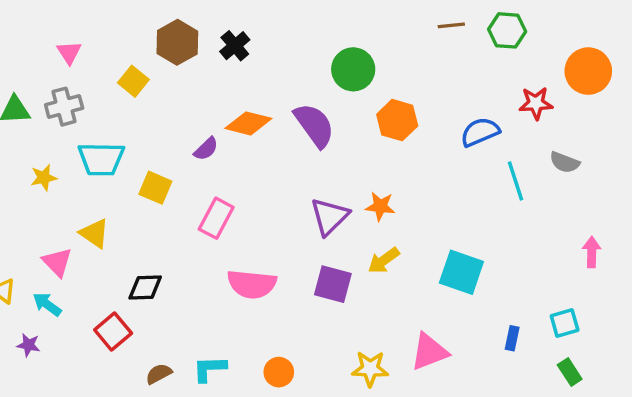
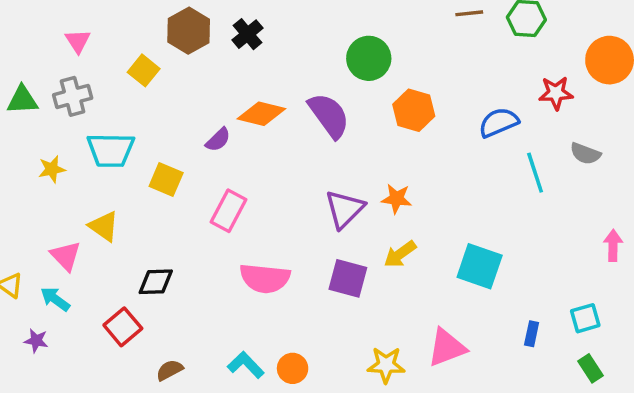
cyan L-shape: (209, 369) -> (246, 365), moved, turned 48

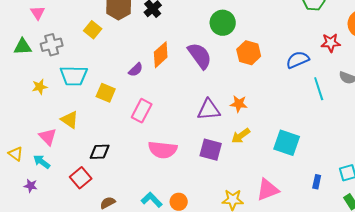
pink triangle: (78, 41) -> (38, 13), moved
orange diamond: (261, 114) -> (161, 55), turned -56
purple triangle: (345, 209) -> (209, 110), turned 40

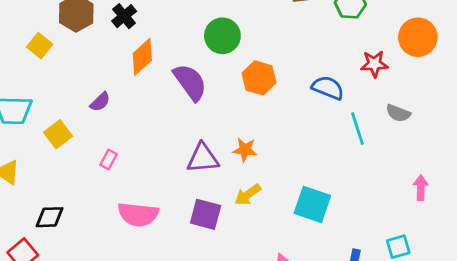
orange diamond: (161, 55) -> (142, 57), moved
blue semicircle: (298, 60) -> (328, 88), turned 45
yellow square: (106, 93) -> (58, 134), turned 30
pink rectangle: (142, 111) -> (109, 160), size x0.6

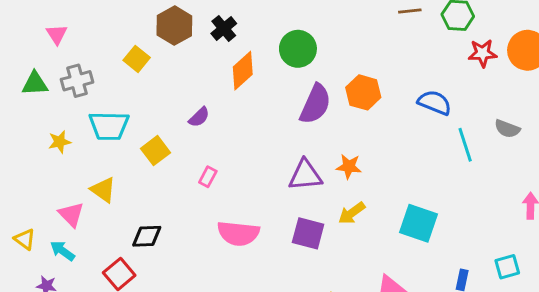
green circle: (222, 36) -> (298, 49), moved
red star: (374, 64) -> (482, 53), moved
purple semicircle: (190, 82) -> (315, 104), moved, turned 60

